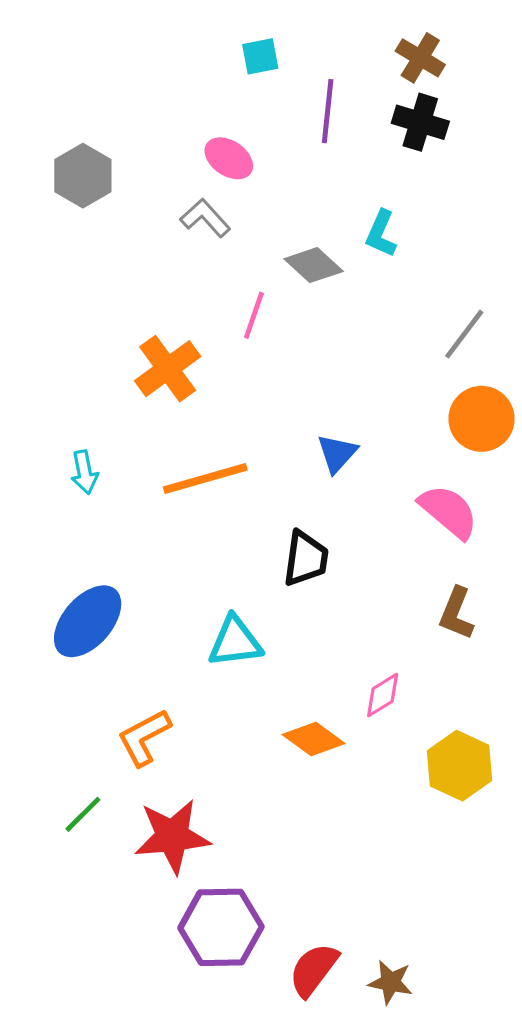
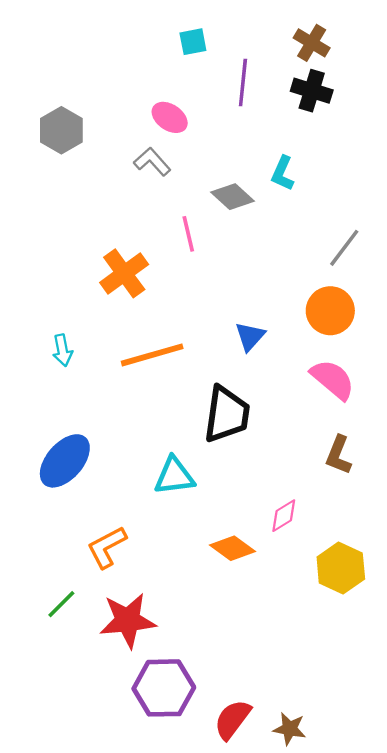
pink line: (254, 315) -> (188, 234), turned -32
orange circle: (482, 419) -> (330, 311), moved
black trapezoid: (306, 559) -> (227, 414), size x1.4

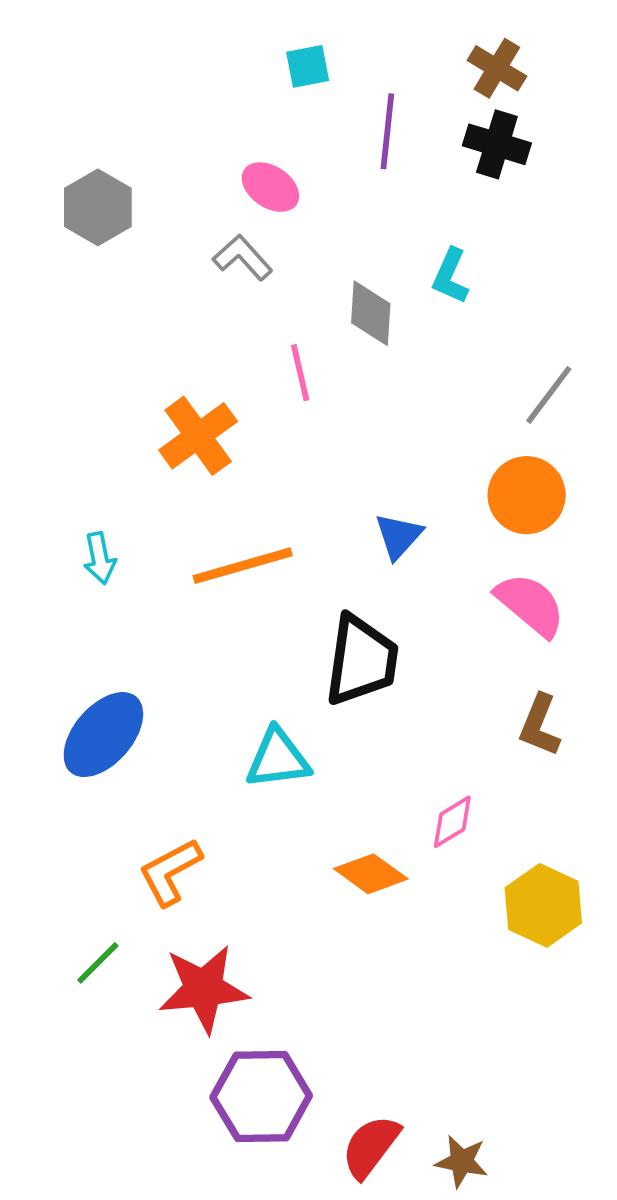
gray diamond: (233, 197) -> (371, 313), turned 51

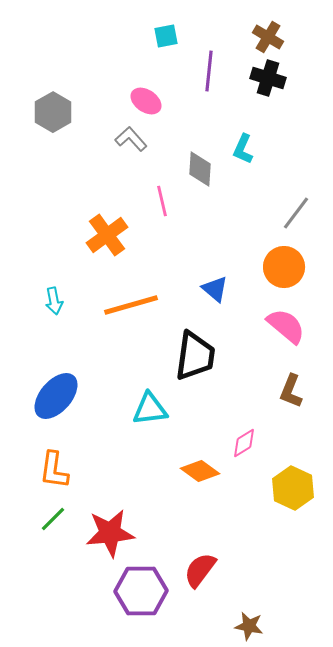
blue triangle: (399, 536) -> (215, 289), turned -32
orange L-shape: (170, 872) -> (54, 470), moved, turned -54
red semicircle: (371, 1147) -> (200, 570), moved

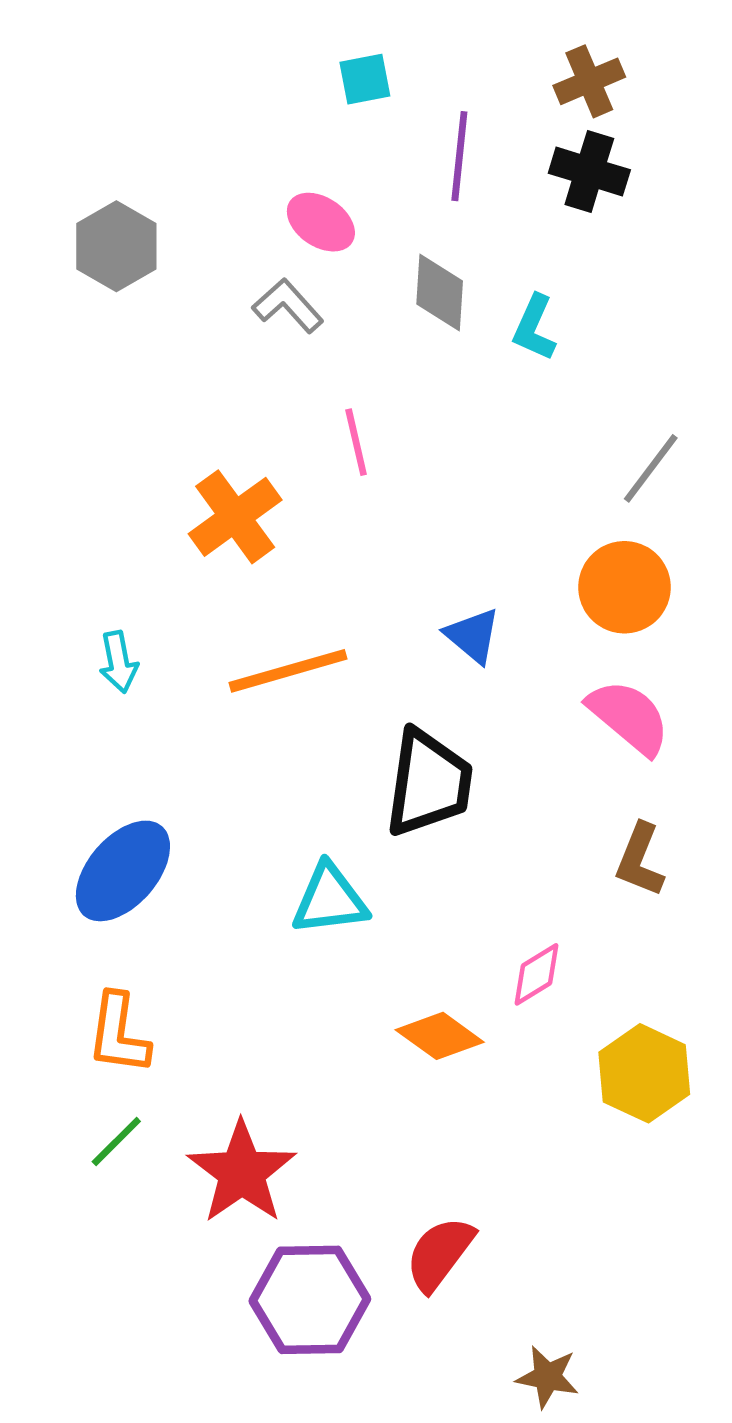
brown cross: (268, 37) -> (589, 81), turned 36
gray diamond: (200, 169) -> (440, 292), moved
red star: (110, 533) -> (242, 1172), turned -30

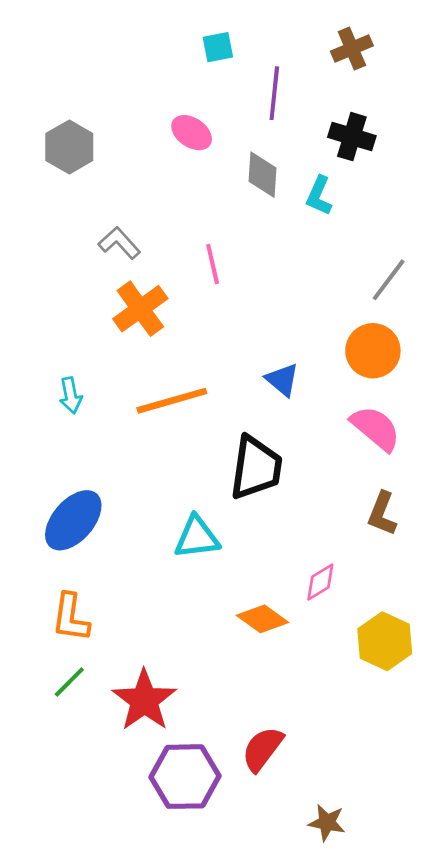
black cross: (589, 171) -> (352, 137), moved
gray L-shape: (288, 306) -> (119, 243), moved

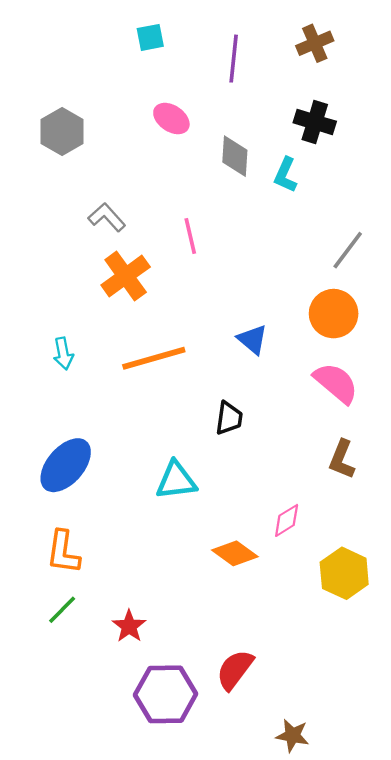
cyan square: (218, 47) -> (150, 37), moved
purple line: (274, 93) -> (234, 59), moved
black trapezoid: (256, 468) -> (229, 418), size x0.6
red star: (144, 700) -> (129, 626), size x0.6

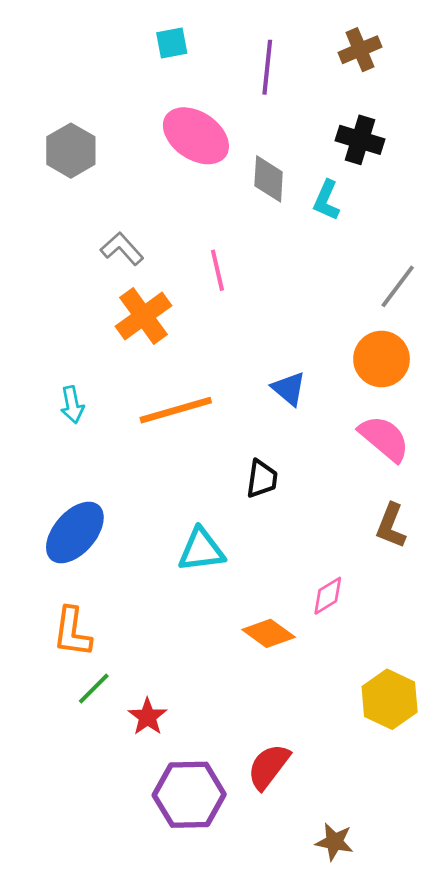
pink ellipse: (171, 119) -> (196, 136), size x1.6
yellow hexagon: (344, 573) -> (390, 699), moved
green line: (62, 610) -> (94, 688), moved

